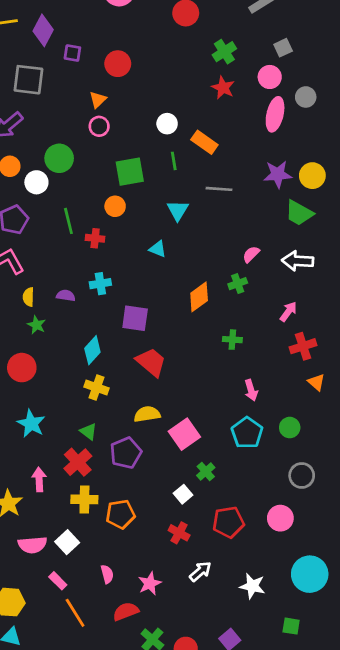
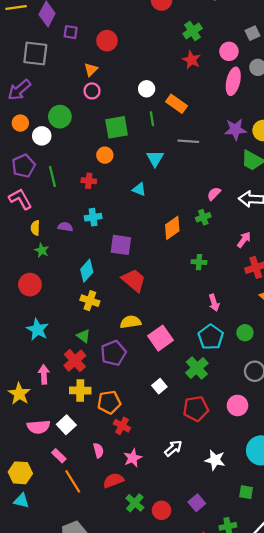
gray square: (283, 48) -> (252, 33), moved
green line: (68, 221) -> (52, 177), moved
green cross: (206, 472) -> (197, 368), moved, size x1.5
red cross: (179, 533) -> (122, 426), moved

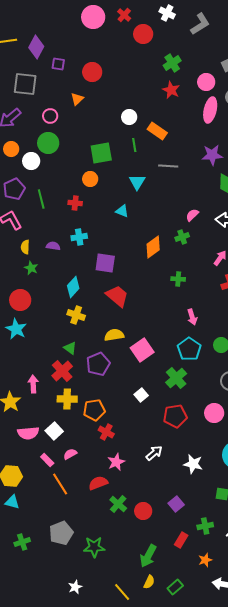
pink circle: (92, 91) -> (50, 116), moved
cyan star: (37, 330) -> (16, 329), moved
pink semicircle: (98, 450) -> (70, 454), moved, turned -104

